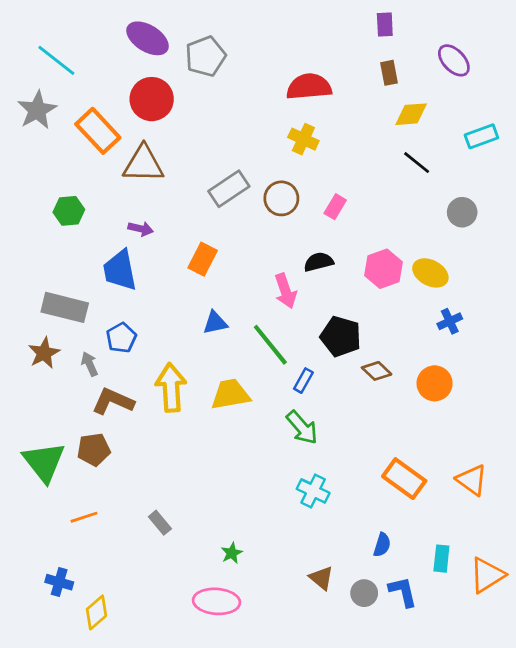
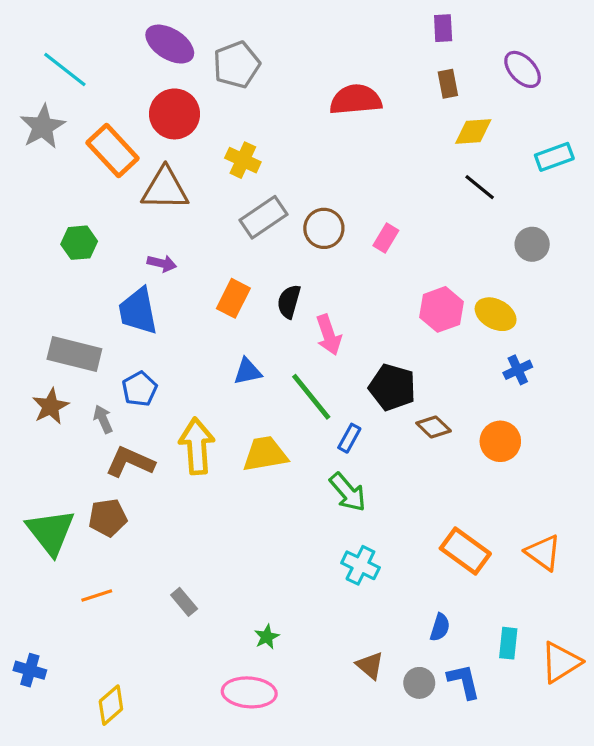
yellow cross: (303, 139) -> (243, 160), moved
black semicircle: (319, 262) -> (289, 301), moved, turned -60
blue cross: (59, 582) -> (30, 670), moved

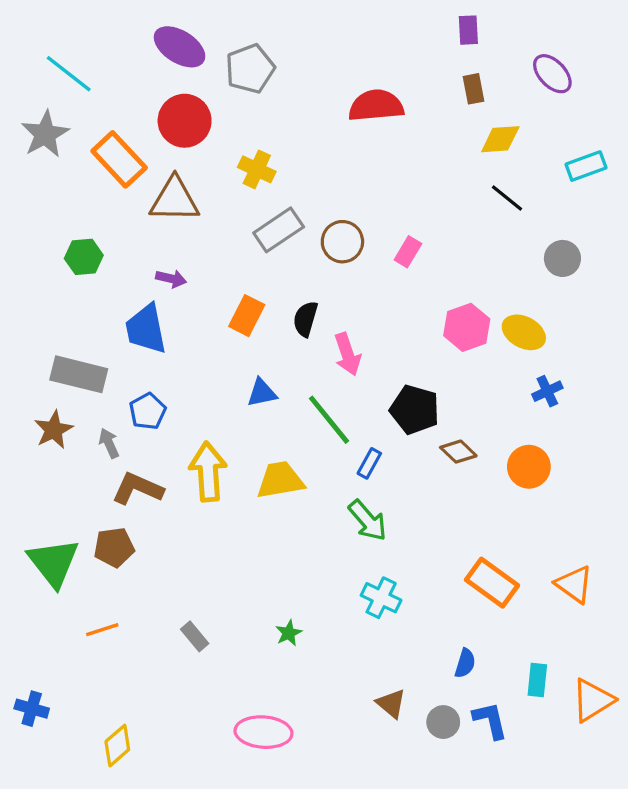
green star: (267, 637) -> (289, 633), moved

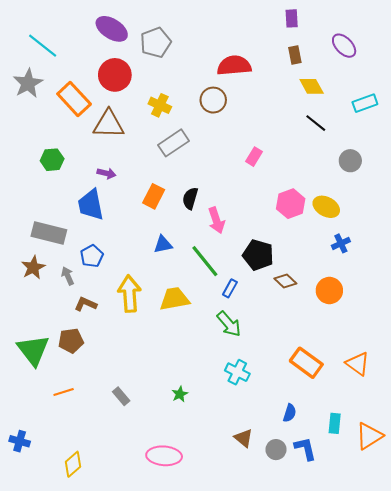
yellow diamond: (500, 139) -> (312, 86), turned 65
brown circle: (342, 242) -> (213, 100), moved
brown L-shape: (138, 489) -> (86, 304), size x0.7

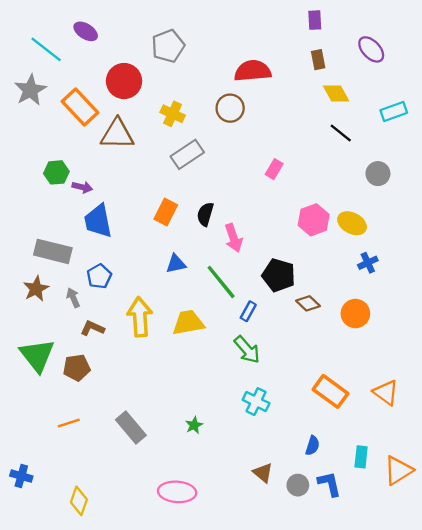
purple ellipse: (112, 29) -> (86, 31), moved, size x0.7
purple arrow: (106, 173) -> (82, 187), moved
green triangle: (33, 350) -> (37, 355), moved
gray rectangle: (121, 396) -> (131, 428), size x1.6
yellow diamond: (73, 464) -> (79, 501), turned -30

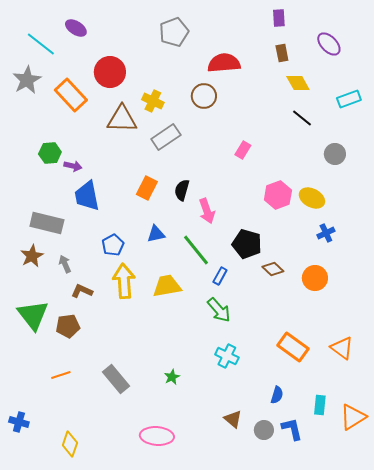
gray pentagon: (168, 46) -> (174, 32), moved
brown triangle: (117, 134) -> (122, 119), moved
blue pentagon: (99, 276) -> (113, 245), moved

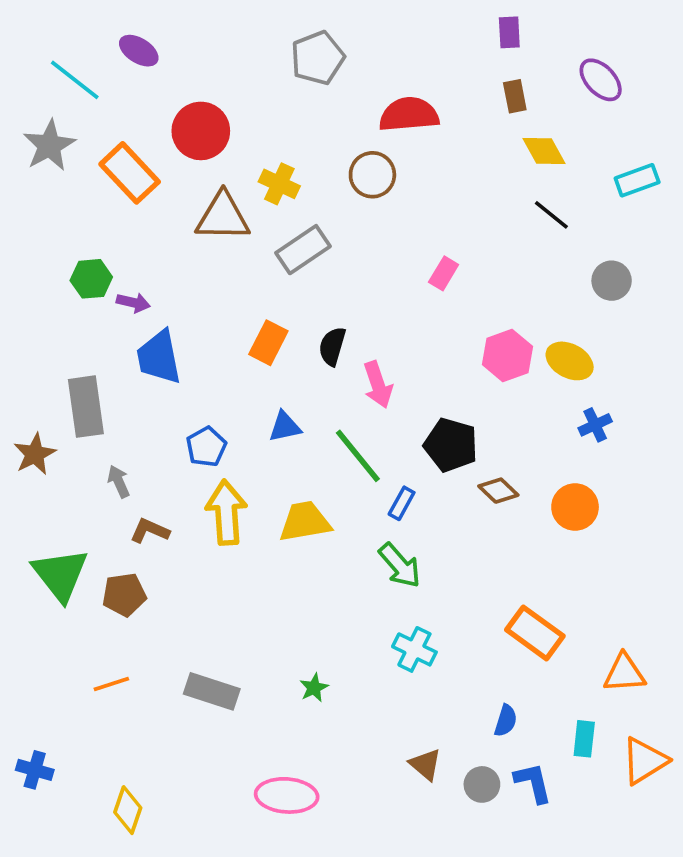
gray rectangle: (47, 223) -> (86, 407), turned 68
brown star: (32, 256) -> (35, 454), moved
orange triangle: (342, 348) -> (624, 673), moved, turned -40
gray rectangle: (116, 379) -> (212, 691), turned -32

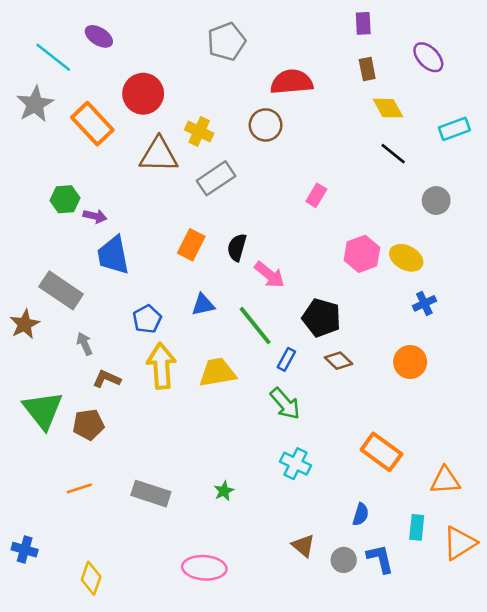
pink arrow: (378, 385) -> (269, 275), turned -32
gray rectangle: (86, 407) -> (61, 290), turned -48
brown diamond: (498, 491) -> (338, 361), moved

